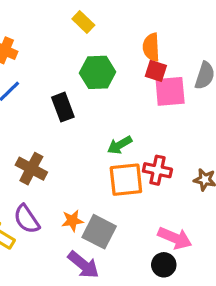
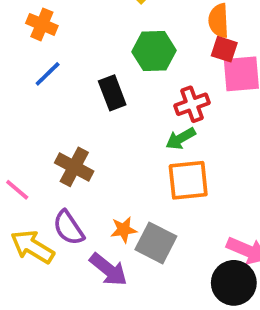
red cross: (157, 170) -> (192, 104), moved, turned -32
purple arrow: (83, 265) -> (108, 270), moved
black circle: (164, 265) -> (234, 283), size x1.5

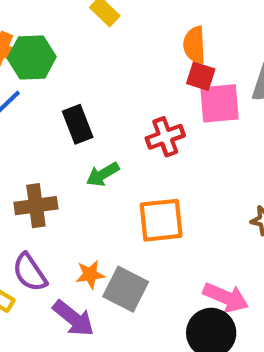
green hexagon: (154, 51) -> (32, 58), moved
green arrow: (181, 138) -> (103, 174), moved
brown cross: (74, 167) -> (36, 206), turned -36

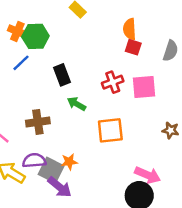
pink square: (219, 103) -> (144, 87), moved
green arrow: (103, 174) -> (76, 104), turned 60
purple semicircle: (30, 272) -> (34, 161), turned 120
gray square: (126, 289) -> (51, 170), moved

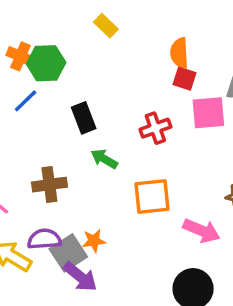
pink square: (144, 87) -> (208, 113), moved
gray square: (51, 170) -> (68, 253), turned 30
pink arrow: (148, 175) -> (202, 231), moved

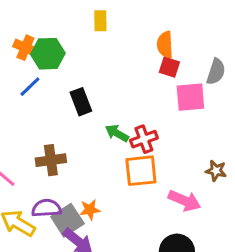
yellow rectangle: (106, 26) -> (100, 21), turned 45
red cross: (155, 128) -> (144, 139), moved
green arrow: (104, 159) -> (117, 133), moved

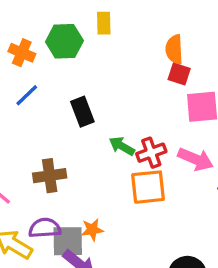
green hexagon: (48, 54) -> (64, 41), moved
pink arrow: (184, 201) -> (196, 159), moved
gray square: (67, 220) -> (68, 241), turned 32

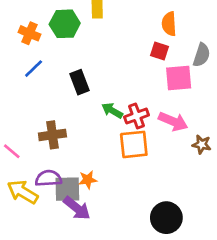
orange semicircle: (174, 49) -> (169, 24), moved

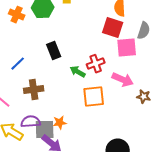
red square: (160, 51) -> (113, 28), size x1.5
blue line: (34, 69) -> (18, 64), moved
red cross: (137, 116) -> (96, 64), moved

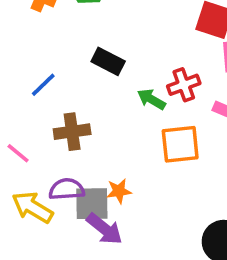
black rectangle: (54, 51) -> (108, 61), turned -42

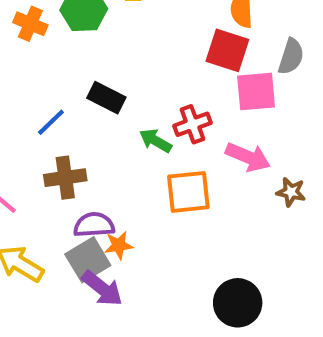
blue line: (43, 85) -> (51, 122), moved
purple semicircle: (67, 189) -> (94, 225), moved
gray square: (92, 204) -> (88, 260), turned -30

